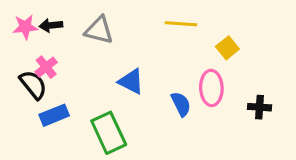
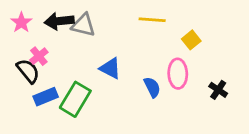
black arrow: (51, 25) -> (59, 21), moved, size x1.5
pink star: (25, 27) -> (21, 22), turned -30
black cross: (260, 107) -> (218, 90), turned 30
green rectangle: (109, 133) -> (75, 99), moved, turned 56

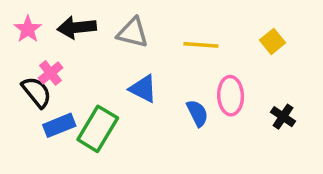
yellow line: (152, 20) -> (201, 45), moved
gray triangle: (83, 25) -> (133, 33), moved
yellow square: (191, 40) -> (273, 41), moved

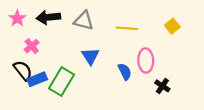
blue triangle: (143, 89) -> (90, 56), turned 30
black semicircle: (37, 92) -> (23, 70), moved
black cross: (283, 117) -> (162, 86), moved

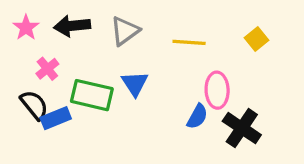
gray triangle: (84, 21) -> (125, 31), turned -50
blue semicircle: (125, 72) -> (197, 116), moved, turned 56
green rectangle: (62, 82) -> (92, 95), moved, turned 72
black cross: (162, 86) -> (242, 128), size x1.6

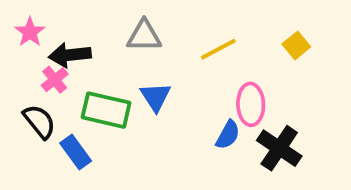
black arrow: (72, 26) -> (70, 55), moved
gray triangle: (125, 31) -> (144, 36), turned 36
yellow line: (189, 42) -> (218, 49), turned -32
blue rectangle: (56, 118) -> (76, 152), moved, turned 76

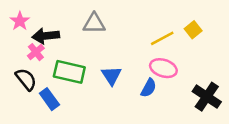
yellow line: (218, 49) -> (162, 38), moved
blue triangle: (156, 97) -> (111, 76), moved
pink ellipse: (251, 104) -> (163, 68), turned -70
black cross: (279, 148) -> (207, 97), moved

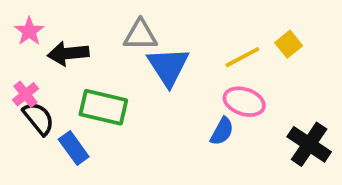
pink cross: (36, 52) -> (26, 94), moved
blue triangle: (111, 76) -> (168, 66), moved, size x1.4

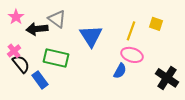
gray triangle: (140, 35) -> (57, 19), moved, turned 36
yellow square: (289, 44) -> (156, 24), turned -32
yellow line: (242, 57) -> (131, 31), turned -42

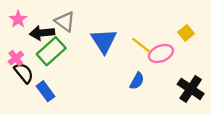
yellow square: (156, 24) -> (186, 33), moved, turned 32
yellow line: (131, 31) -> (141, 46), moved, turned -72
pink ellipse: (132, 55) -> (161, 54), moved, turned -40
green rectangle: (56, 58) -> (51, 51), moved, turned -55

